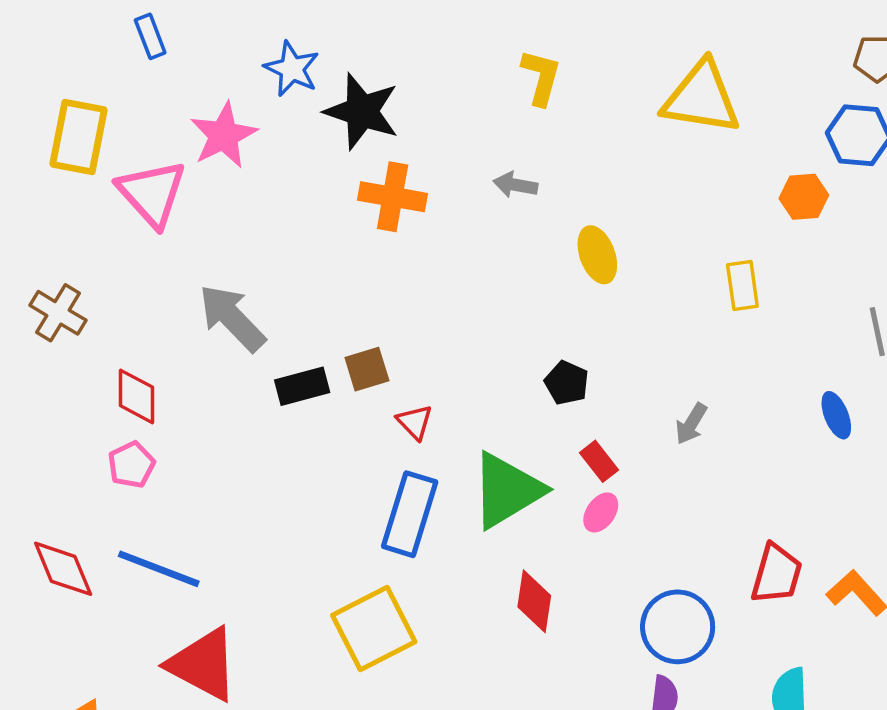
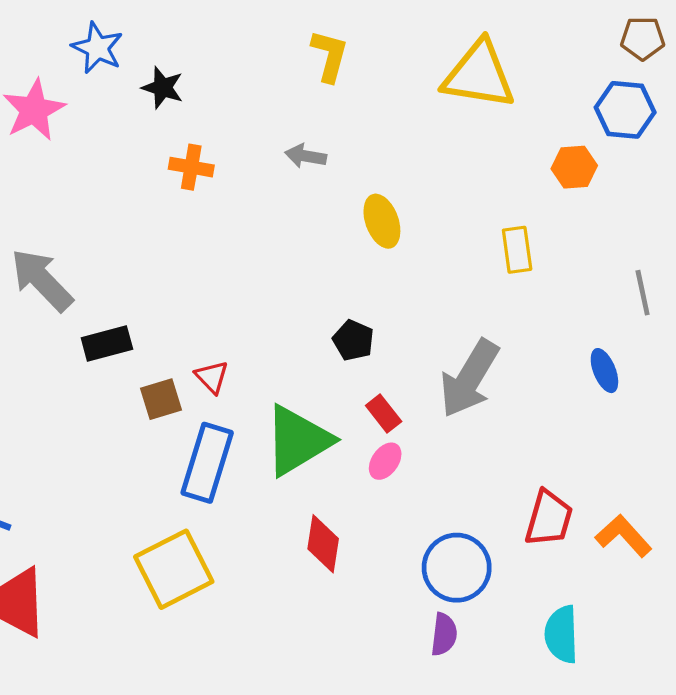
black star: (362, 111) -> (163, 88), size x0.6
orange cross: (393, 197) -> (191, 167), size x0.7
brown square: (367, 369) -> (161, 399), moved
gray arrow: (691, 424) -> (469, 378), size x2.0

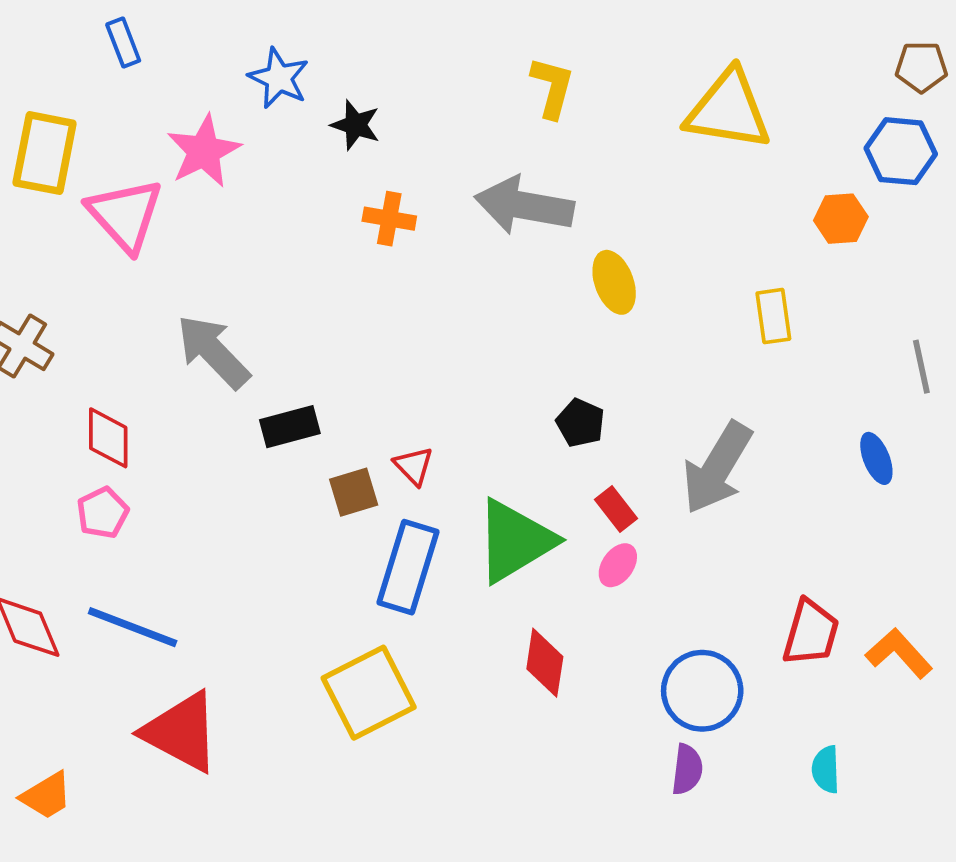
gray arrow: (306, 156) -> (524, 205), size x2.0
cyan semicircle: (562, 634) -> (826, 769), size x0.7

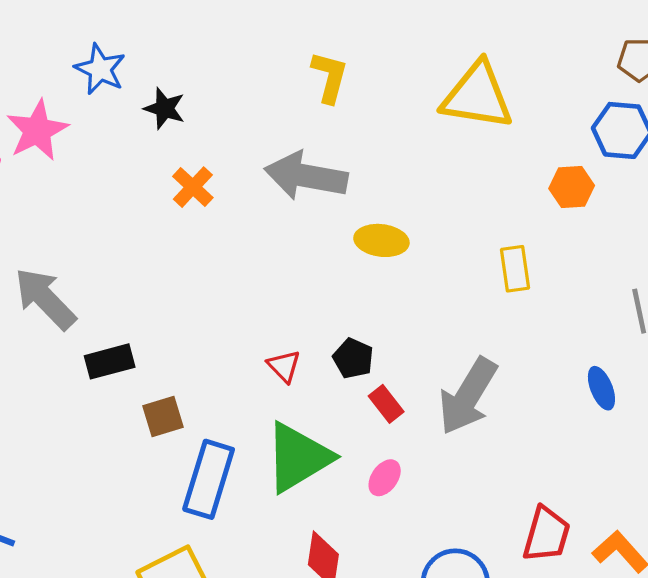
orange cross: (389, 219) -> (193, 187), turned 33
yellow ellipse: (614, 282) -> (381, 240), turned -63
red triangle: (414, 466) -> (284, 366), moved
red rectangle: (616, 509) -> (386, 404), moved

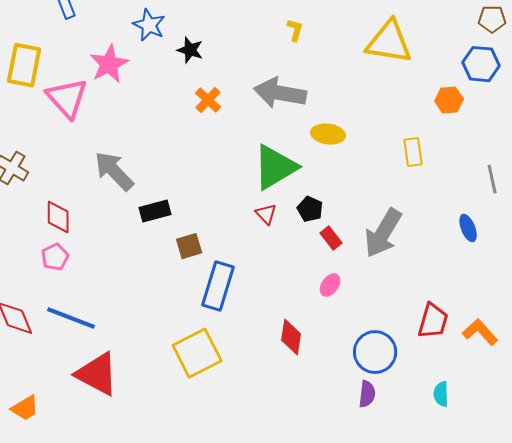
yellow L-shape: (330, 77) -> (295, 30), size x0.7
green triangle: (298, 457) -> (275, 167), moved

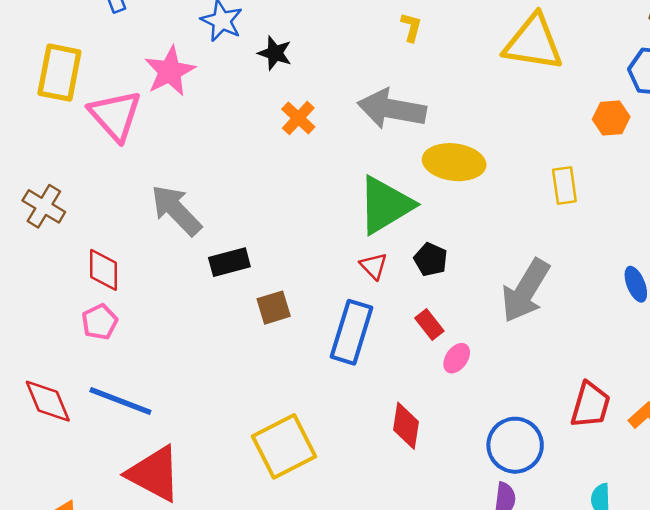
yellow ellipse: (328, 134) -> (454, 162), size x1.4
red rectangle: (331, 238) -> (429, 324), moved
blue rectangle: (218, 286) -> (352, 332), moved

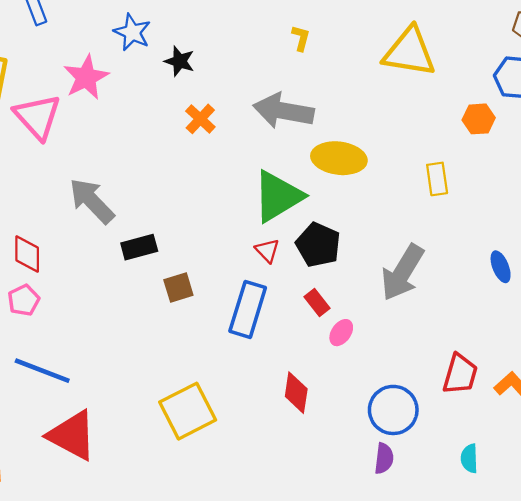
black pentagon: (431, 260) -> (318, 245), size x1.5

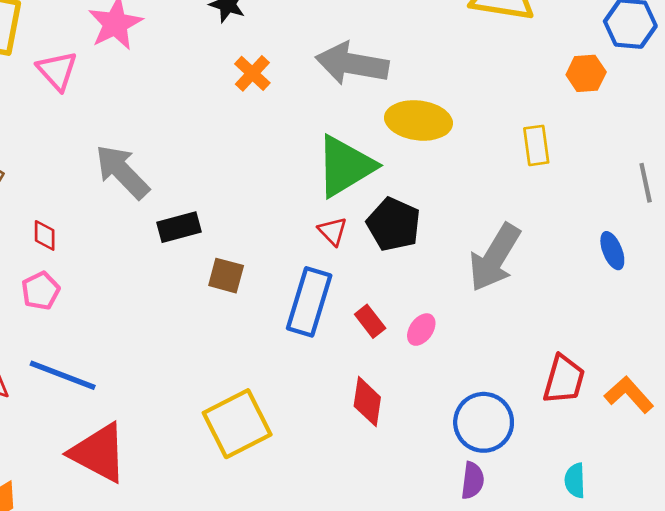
pink triangle: (38, 117) -> (57, 71), size x0.7
red diamond: (27, 254) -> (45, 235), size x0.7
brown square: (178, 288) -> (226, 276), turned 32
red rectangle: (317, 303) -> (370, 321), moved

